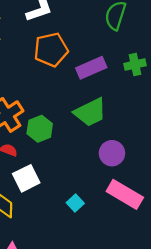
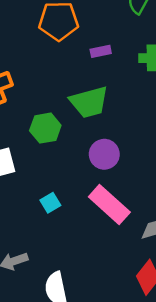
purple rectangle: (91, 68) -> (101, 51), size x0.6
green hexagon: (40, 129) -> (45, 128), moved

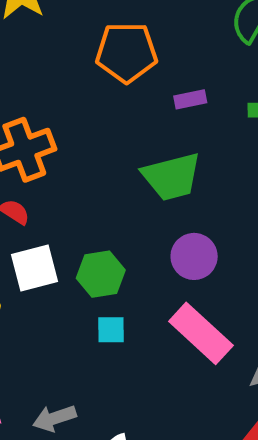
green hexagon: (45, 128) -> (101, 274), moved
cyan square: (50, 203) -> (111, 330), turned 30

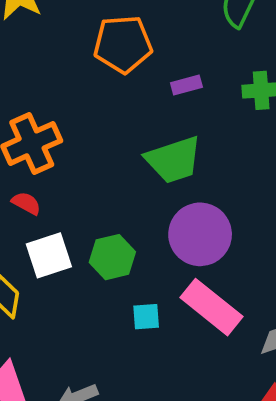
purple circle: (194, 256) -> (200, 234), size x1.4
cyan square: (111, 330) -> (146, 317), moved

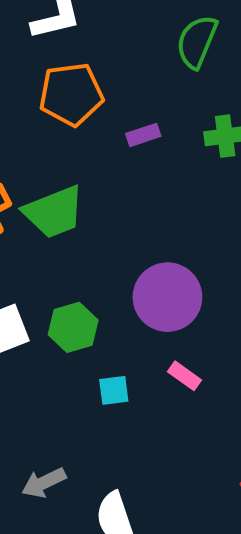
green trapezoid: (174, 160) -> (54, 212), moved
pink rectangle: (211, 307) -> (185, 376), size x0.5

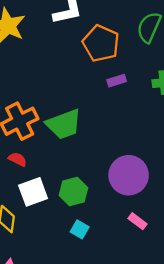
orange pentagon: (71, 94) -> (101, 43), moved, turned 30
cyan square: (114, 390) -> (80, 229), moved, turned 36

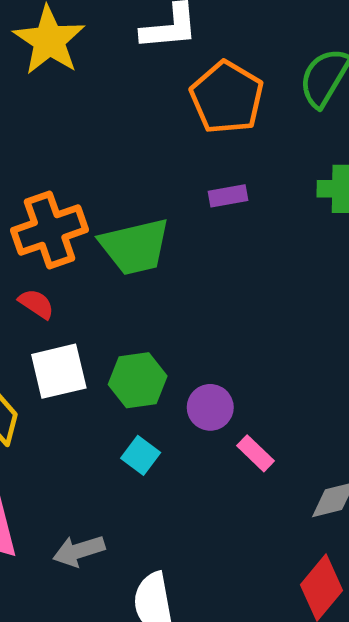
purple rectangle: (117, 81) -> (228, 196), moved
purple circle: (129, 175) -> (210, 407), moved, size x0.6

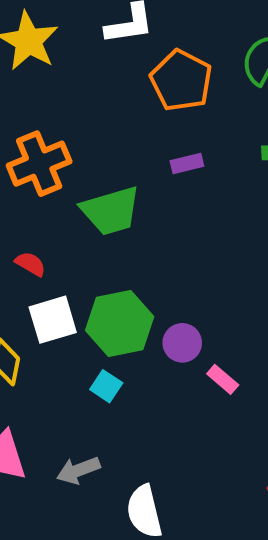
orange cross: (50, 230) -> (39, 164), moved
green hexagon: (138, 380) -> (120, 323), size x1.4
cyan square: (141, 455) -> (106, 386), moved

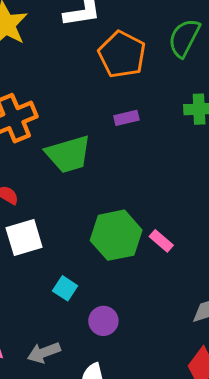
green hexagon: (120, 323) -> (116, 235), moved
purple circle: (182, 343) -> (103, 321), moved
pink rectangle: (223, 379) -> (161, 241), moved

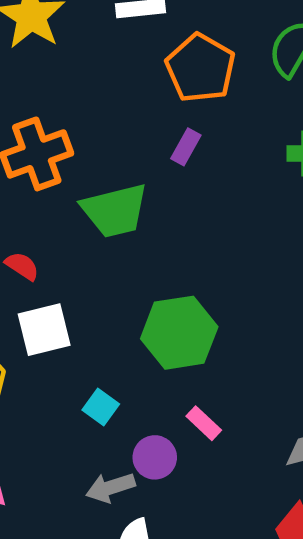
purple rectangle: (126, 118) -> (186, 147), moved, turned -50
pink rectangle: (161, 241) -> (204, 423), moved
gray arrow: (44, 353) -> (110, 487), moved

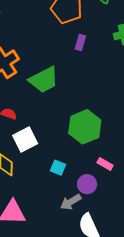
purple rectangle: (186, 147) -> (80, 42), moved

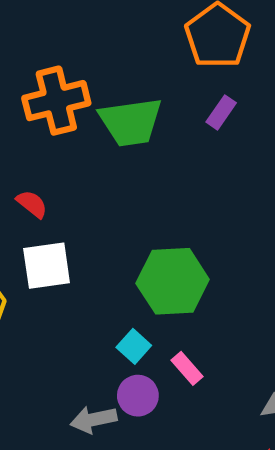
green trapezoid: (44, 80) -> (131, 122), moved
cyan square: (58, 168) -> (134, 346), moved

